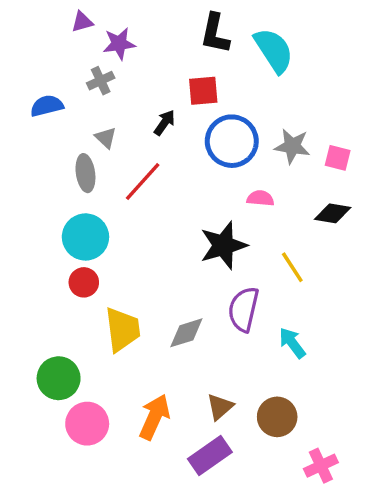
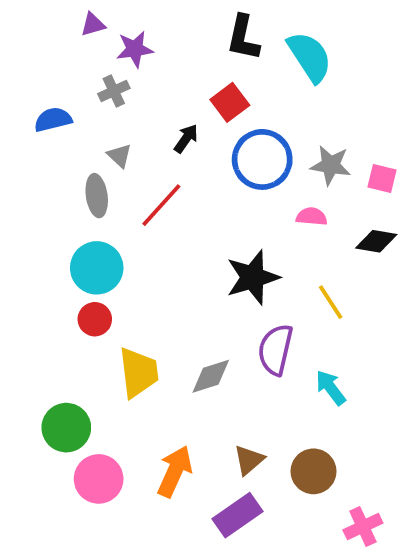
red square: (203, 91) -> (230, 102), turned -32
pink semicircle: (260, 198) -> (312, 217), moved

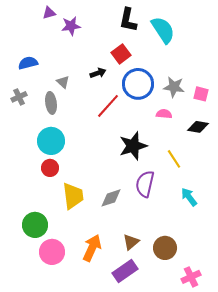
gray cross: (114, 91) -> (19, 97), moved
black arrow: (186, 139) -> (98, 73), turned 35
red line: (161, 205) -> (108, 106), moved
cyan arrow: (331, 388) -> (189, 197), moved

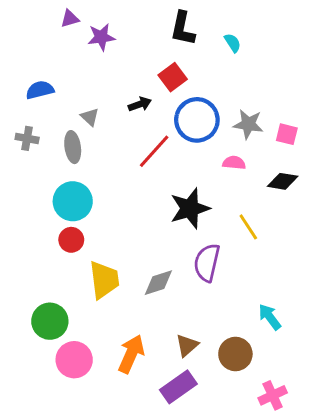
cyan semicircle: (163, 30) -> (233, 43), size x0.5
gray cross: (19, 97) -> (27, 138), turned 35
cyan arrow: (189, 197) -> (270, 317), moved

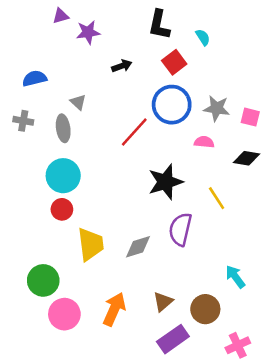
red square: (173, 77) -> (174, 62), moved
black arrow: (140, 104) -> (122, 66), moved
purple rectangle: (178, 387) -> (173, 339), moved

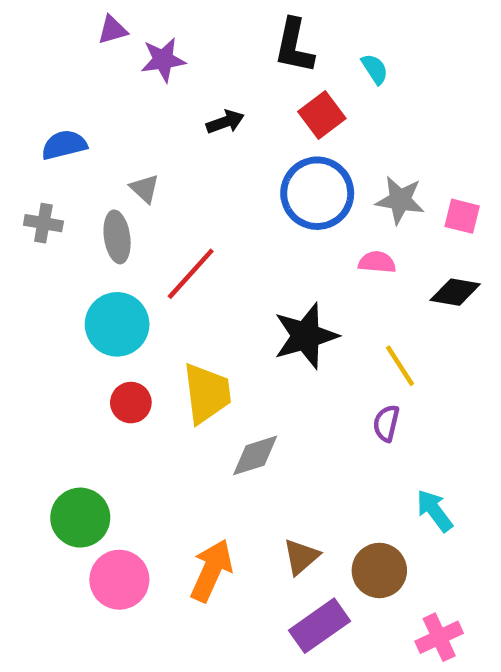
red line: (134, 132) -> (191, 274), moved
red circle: (62, 209) -> (131, 403), moved
purple semicircle: (180, 229) -> (386, 423), moved, size x0.6
yellow trapezoid: (91, 244) -> (207, 393), moved

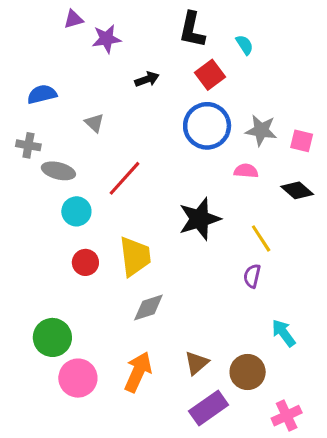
gray ellipse: (117, 237) -> (58, 171), moved, turned -68
black diamond: (455, 292) -> (297, 190), turned 32
cyan circle: (117, 324) -> (76, 211), size x0.7
gray diamond: (255, 455) -> (148, 307), moved

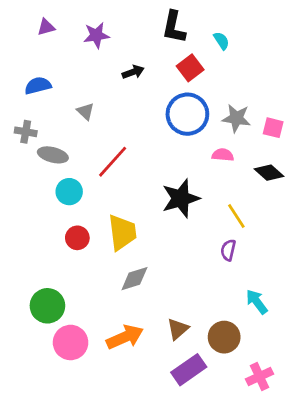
purple triangle: (73, 19) -> (46, 27), moved
orange arrow: (138, 372) -> (125, 337), turned 42

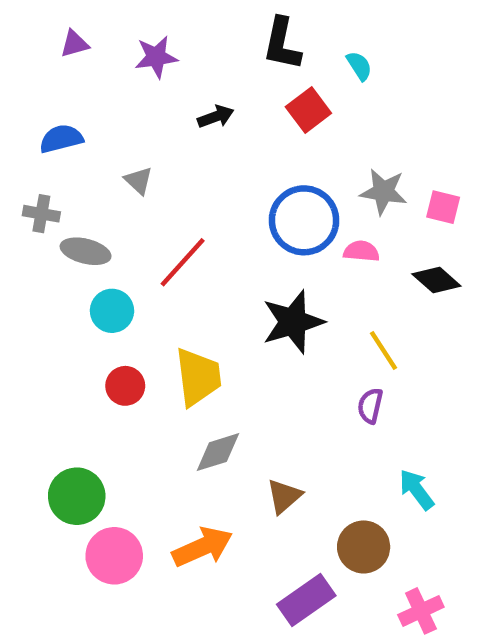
blue circle: (187, 114) -> (304, 220), moved
brown triangle: (178, 329) -> (284, 496), moved

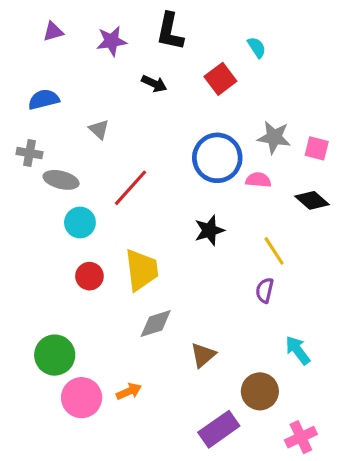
black L-shape: (282, 44) -> (170, 32), moved
black arrow: (216, 117) -> (154, 84), turned 45
black star: (293, 322) -> (209, 230), size x0.7
orange arrow: (202, 547) -> (129, 391), moved, size x0.6

